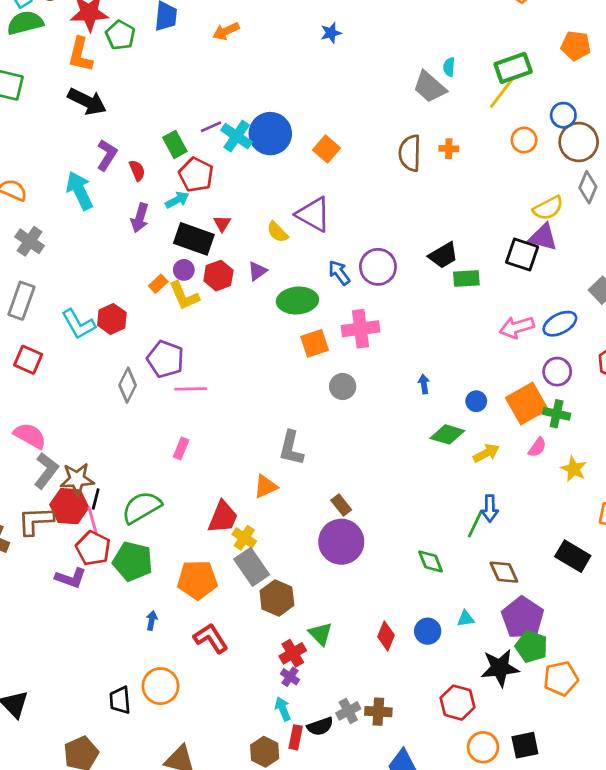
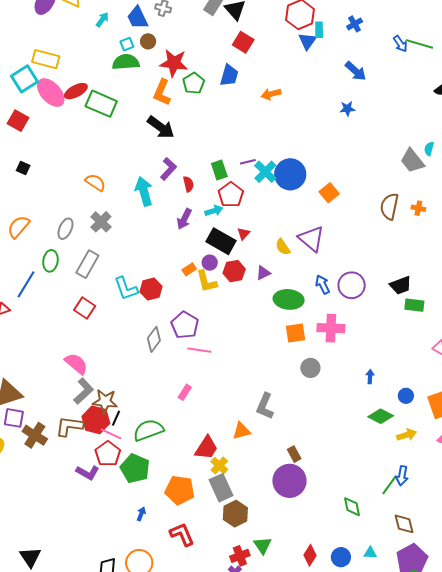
pink line: (93, 521) -> (111, 434), turned -60

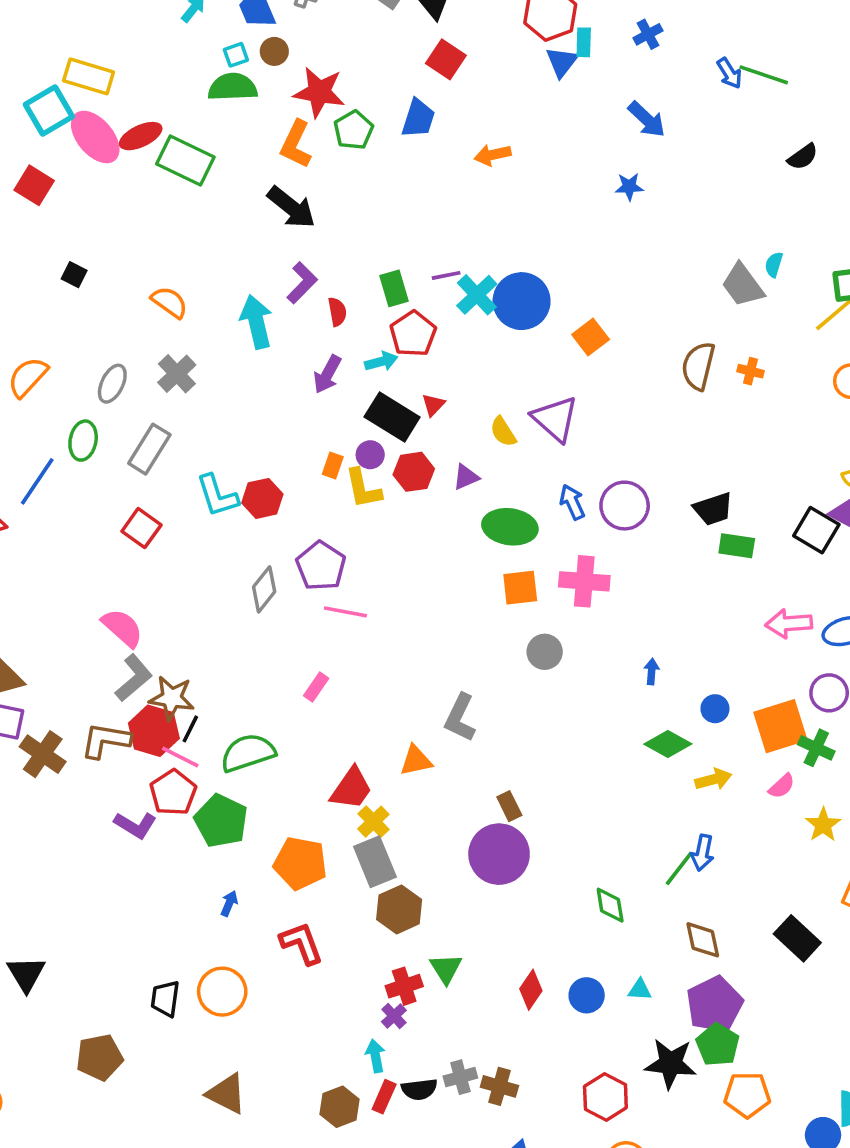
black square: (23, 168) -> (74, 275), moved
orange rectangle: (189, 269) -> (333, 466), turned -40

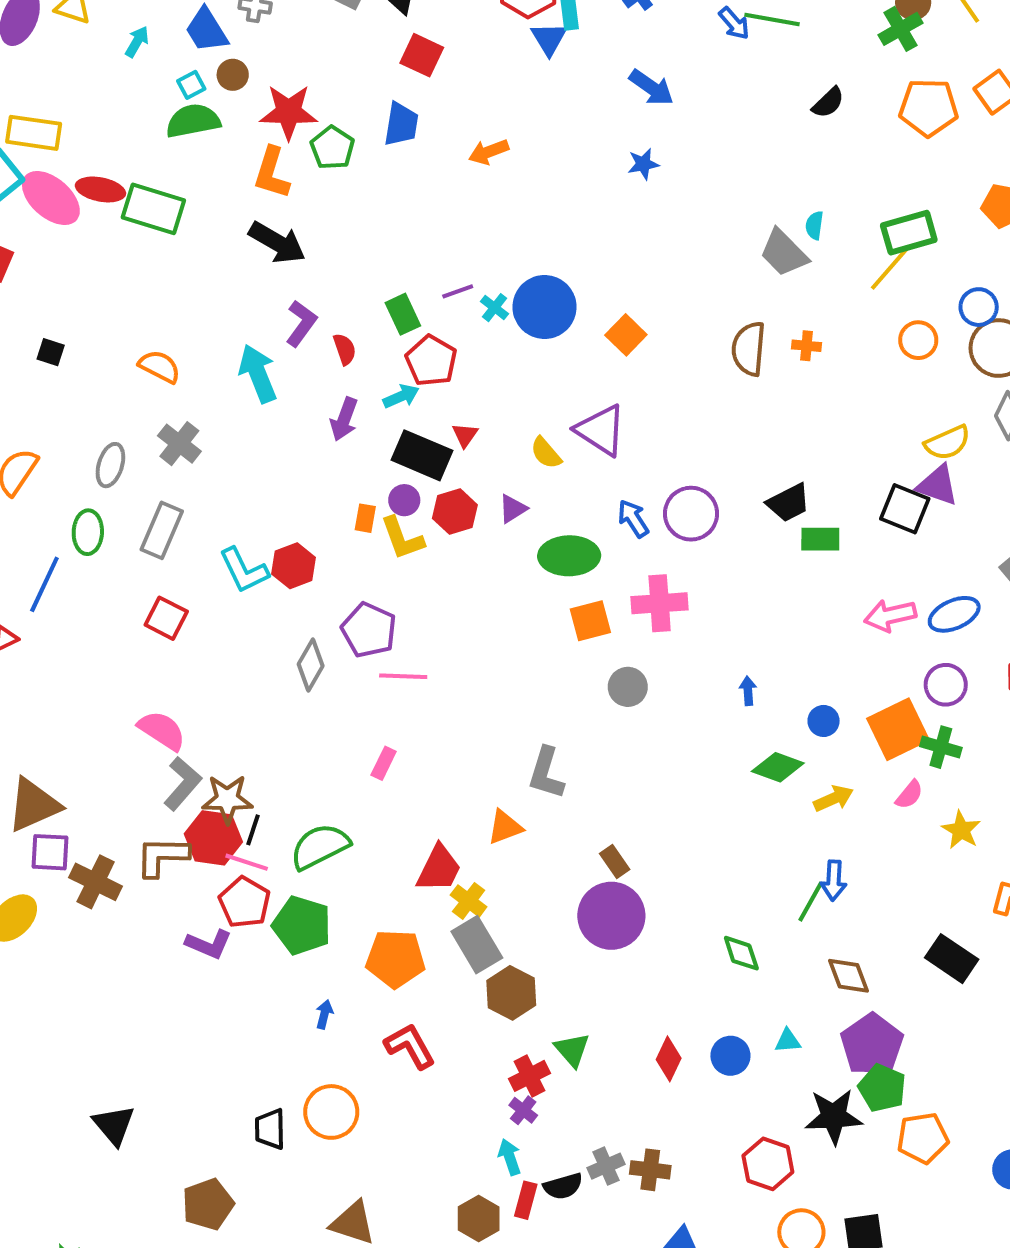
red ellipse: (141, 136) -> (100, 189), turned 45
cyan cross: (477, 295) -> (495, 308), size x0.6

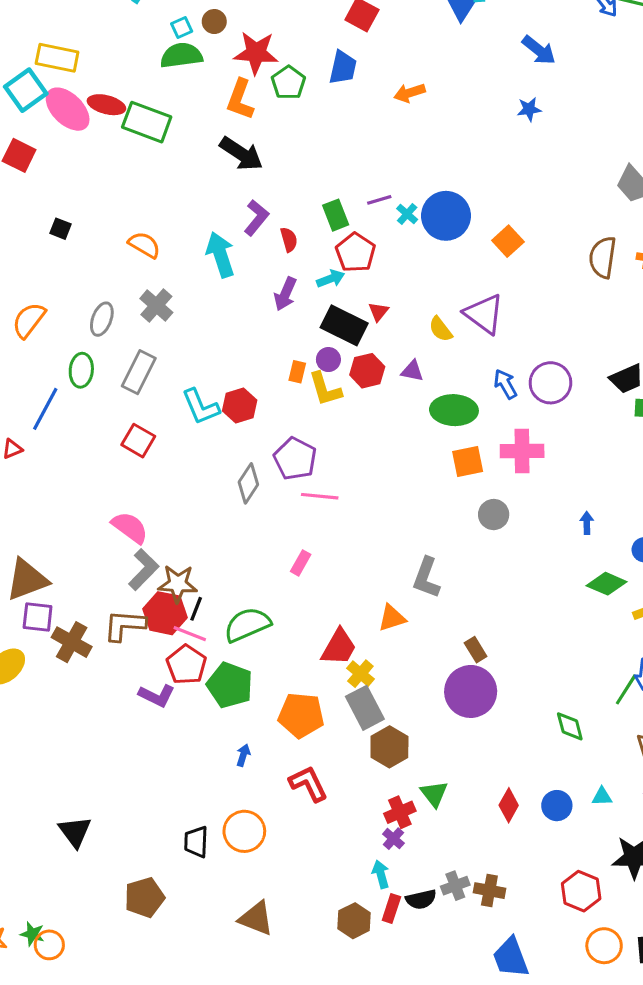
purple triangle: (513, 509) -> (412, 371), turned 40

